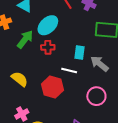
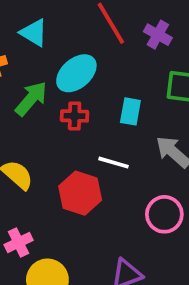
cyan rectangle: (79, 52) -> (130, 111), moved

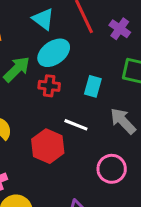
cyan triangle: (34, 33) -> (43, 19), moved

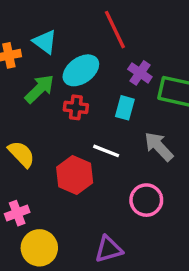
cyan triangle: (43, 19) -> (45, 42), moved
purple cross: (120, 29) -> (140, 73), moved

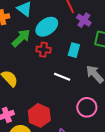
purple cross: (140, 73) -> (84, 20), moved
red hexagon: (75, 175) -> (39, 115), moved

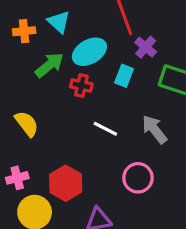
cyan rectangle: (74, 50) -> (124, 76), moved

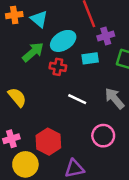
orange cross: (24, 31) -> (14, 15), moved
purple cross: (146, 47) -> (106, 36), turned 35
cyan rectangle: (124, 76) -> (90, 58), turned 63

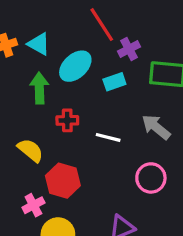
green arrow: (33, 52) -> (39, 88), turned -40
red cross: (58, 67) -> (67, 120), moved
red hexagon: (48, 142) -> (63, 181), moved

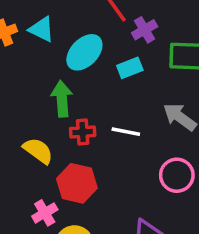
green arrow: (39, 88) -> (62, 99), moved
red cross: (67, 120) -> (83, 132), moved

